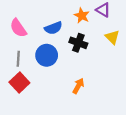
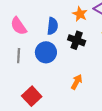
blue semicircle: (53, 28) -> (53, 26), turned -63
red square: (19, 82) -> (32, 96), moved

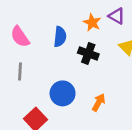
blue circle: (46, 52) -> (63, 93), moved
orange arrow: (77, 82) -> (99, 102), moved

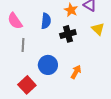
black cross: (88, 53) -> (68, 34), turned -35
gray line: (20, 71) -> (23, 45), moved

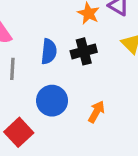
blue semicircle: (46, 21) -> (49, 51), moved

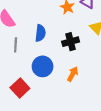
black cross: (84, 51) -> (71, 42), moved

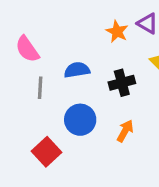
blue semicircle: (40, 33) -> (77, 70), turned -105

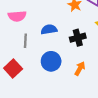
pink semicircle: (27, 49) -> (17, 16), turned -60
red square: (47, 152) -> (13, 69), moved

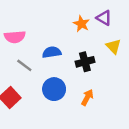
gray line: (25, 41) -> (24, 65), turned -56

